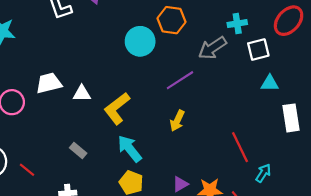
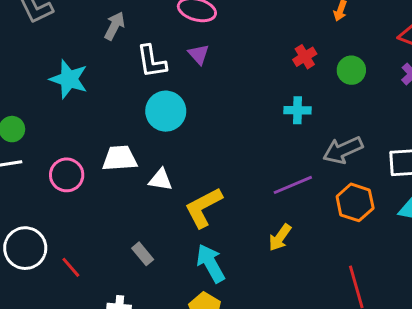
orange hexagon: (171, 20) -> (355, 202), moved
cyan cross: (237, 24) -> (298, 110), moved
cyan circle: (140, 41) -> (166, 111), moved

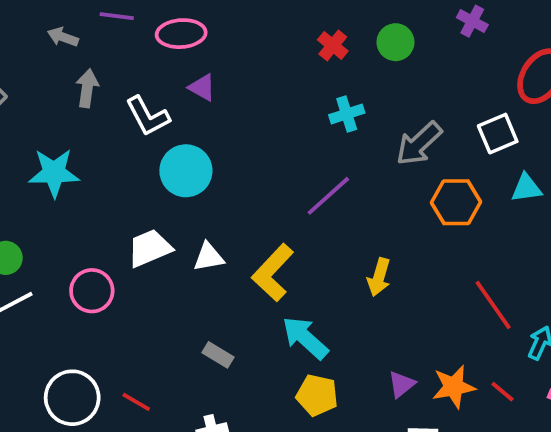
purple line: (293, 185) -> (328, 196), moved

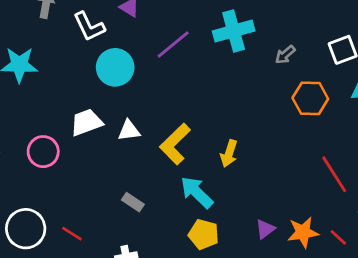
cyan cross: (347, 114) -> (234, 31), size x1.6
gray arrow: (419, 144) -> (285, 55), size x0.6
purple line: (328, 196) -> (173, 44), moved
yellow arrow: (379, 277) -> (229, 153), moved

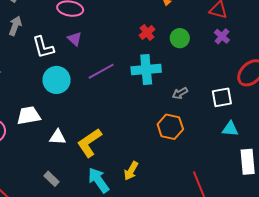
orange hexagon: (310, 98) -> (170, 127), moved
white triangle: (129, 131) -> (58, 137), moved
yellow arrow: (229, 153) -> (131, 171), moved

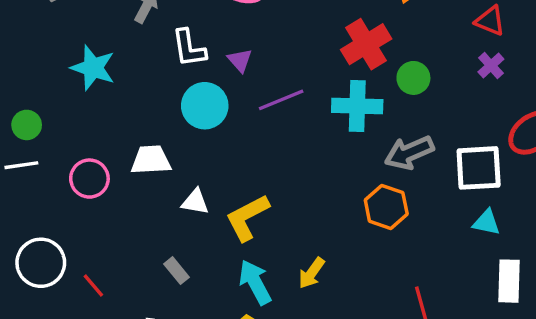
red cross: (147, 32) -> (366, 44), size x1.8
green circle: (180, 38) -> (413, 78), moved
purple triangle: (75, 39) -> (240, 60), moved
gray arrow: (180, 93) -> (409, 153), size x1.8
white square: (222, 97) -> (479, 168), size x1.4

